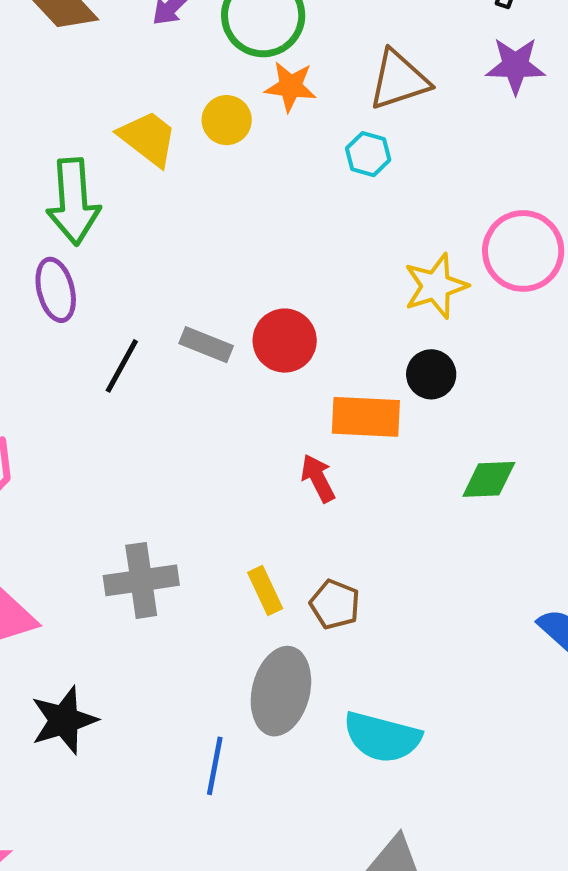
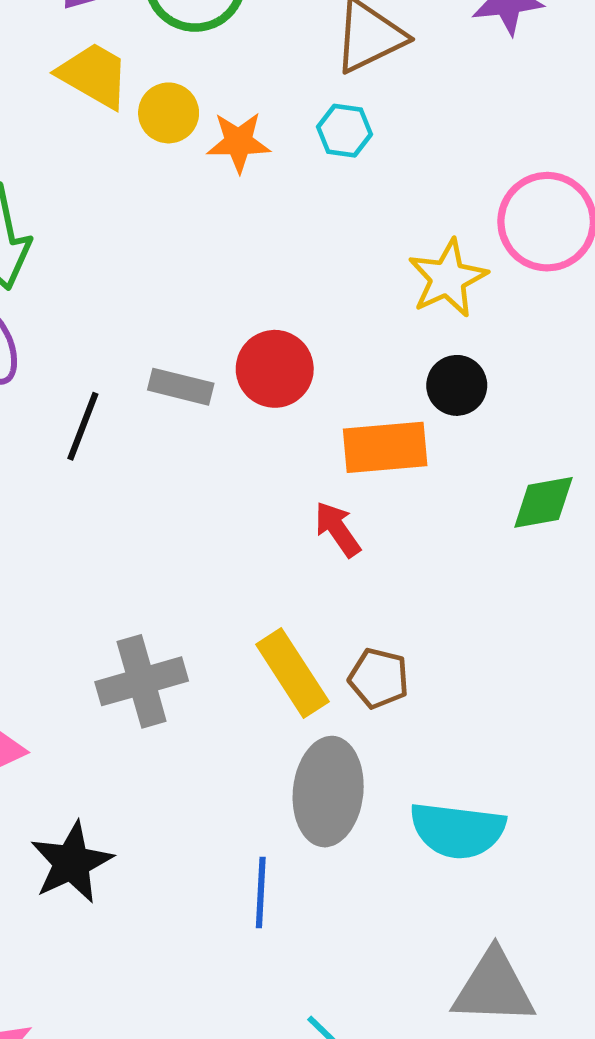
orange star: (291, 86) -> (239, 142), moved
yellow trapezoid: (148, 138) -> (94, 75), moved
yellow rectangle: (265, 591) -> (292, 673), size x1.5

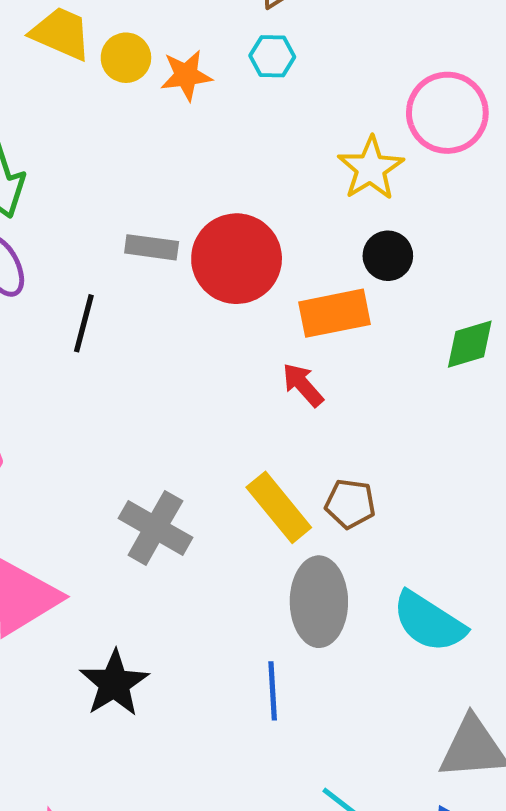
red circle: (275, 369) -> (237, 259), size x1.4
gray rectangle: (181, 387) -> (152, 247), moved
gray cross: (142, 681) -> (155, 528), turned -38
cyan semicircle: (457, 830) -> (429, 622), turned 32

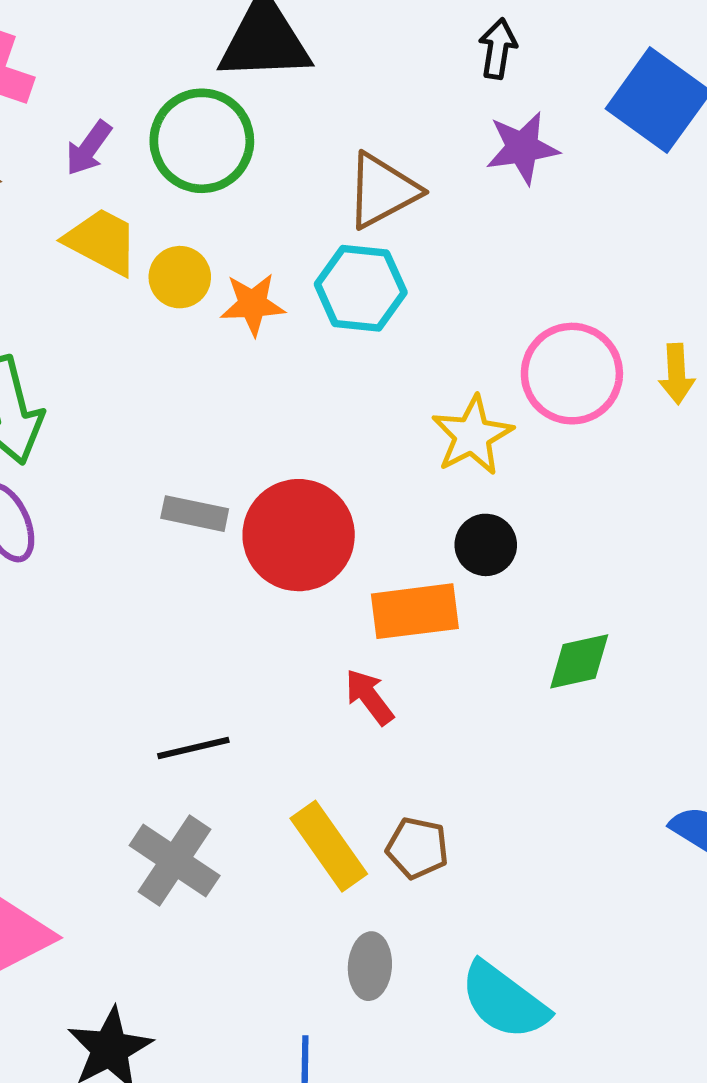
cyan hexagon: (272, 56) -> (361, 288), size x1.6
black line: (84, 323) -> (193, 748), moved, turned 58
gray ellipse: (319, 602) -> (370, 966), size x0.6

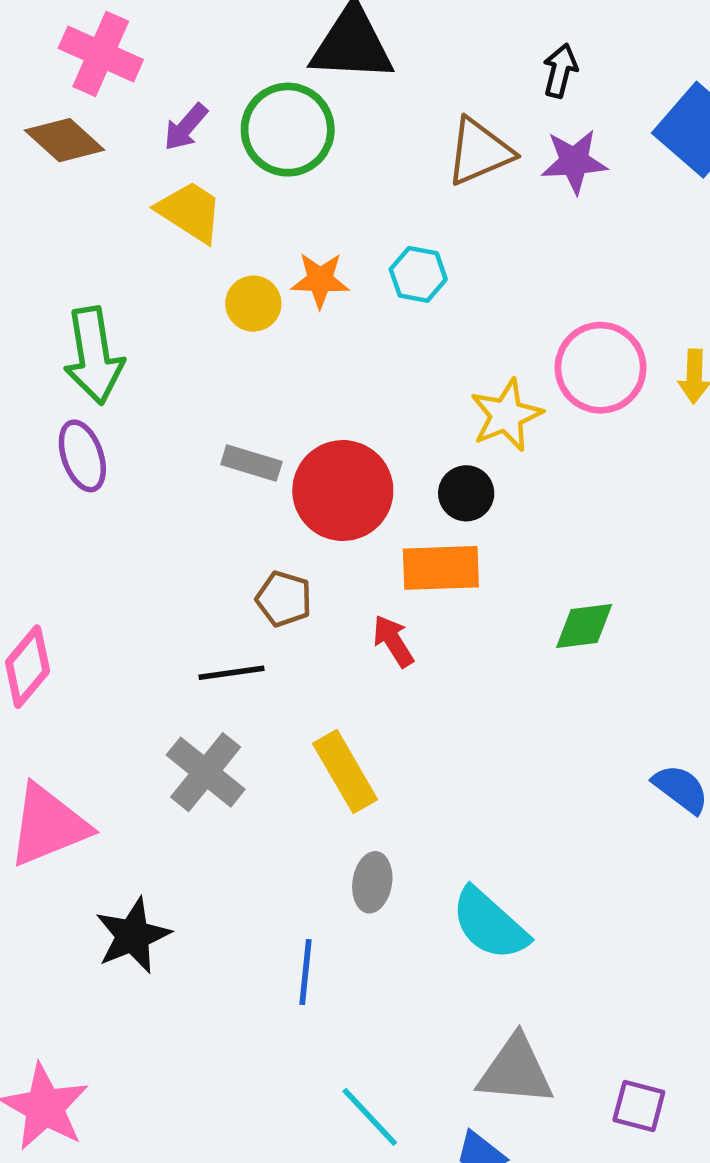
brown triangle: (382, 191) -> (479, 152), moved
yellow circle: (180, 277) -> (253, 304), moved
cyan hexagon: (361, 288) -> (418, 274), size x0.7
black circle: (486, 545) -> (466, 493), moved
brown pentagon: (417, 848) -> (284, 599), moved

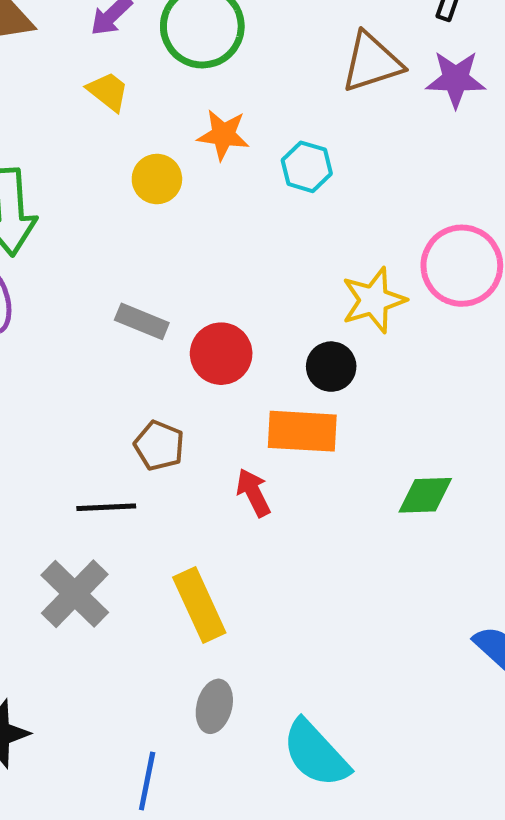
yellow trapezoid: (190, 212) -> (108, 91), size x0.7
orange star: (320, 280) -> (223, 135), moved
red circle: (343, 491) -> (221, 354), size x0.7

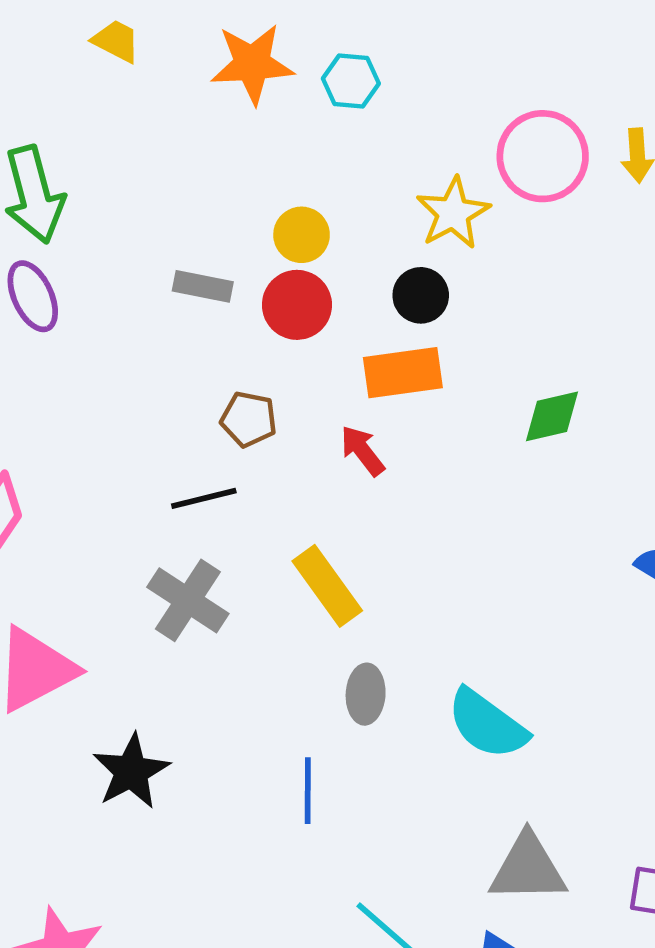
orange star: (223, 135) -> (252, 64), size x1.4
yellow circle: (157, 179) -> (302, 235), moved

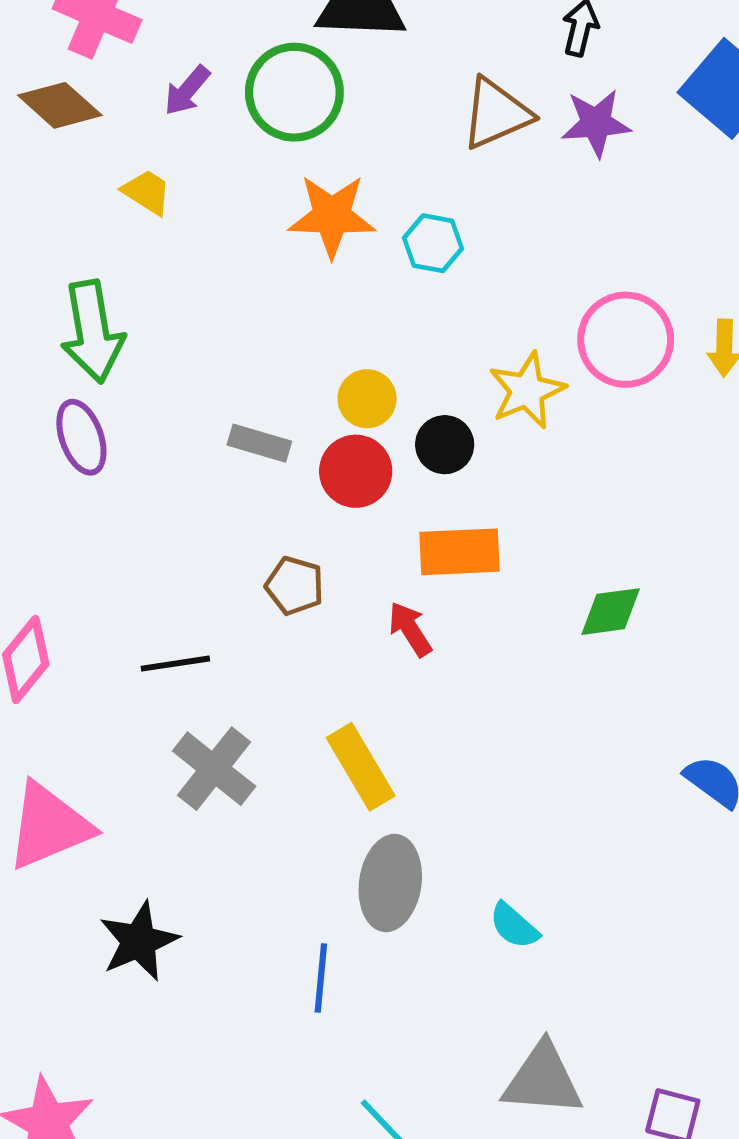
yellow trapezoid: (116, 41) -> (147, 192), moved
black circle: (421, 295) -> (445, 445), moved
black line: (204, 498) -> (175, 664), moved
gray ellipse: (366, 694) -> (390, 883), size x1.5
cyan semicircle: (487, 724) -> (514, 926), size x0.6

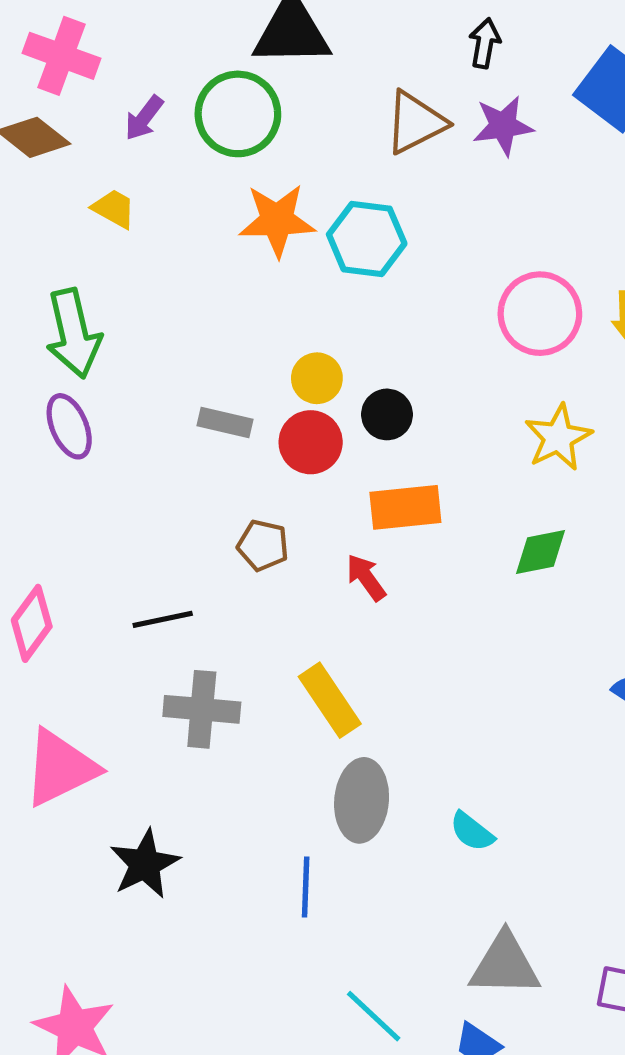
cyan hexagon: (433, 243) -> (367, 239), size x1.5
yellow star: (527, 391) -> (558, 437), moved
gray cross: (214, 769) -> (202, 709), turned -30

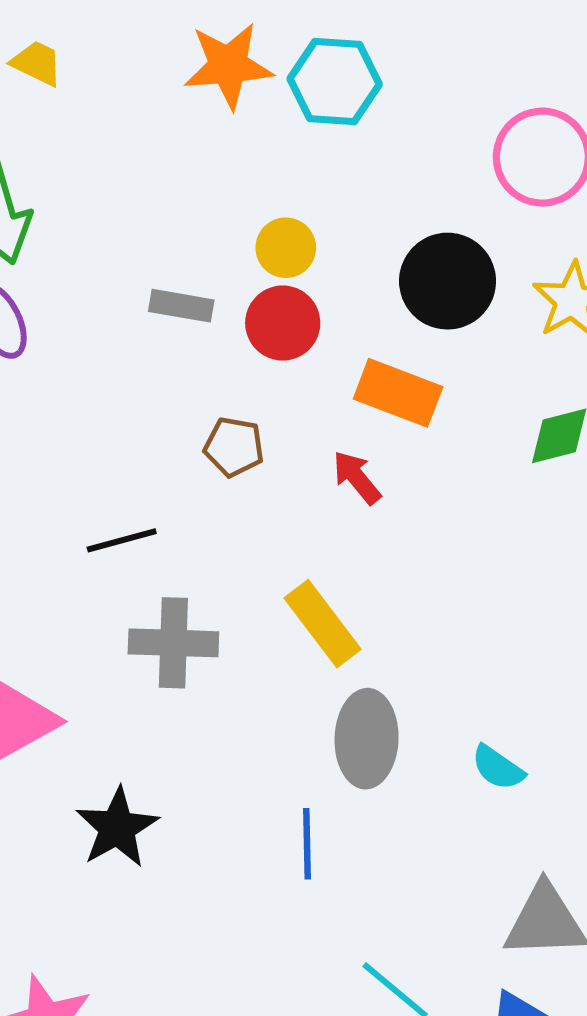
black circle: (387, 414) -> (448, 281), moved, size x1.6
orange rectangle: (405, 507) -> (398, 393), turned 30

